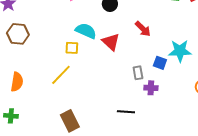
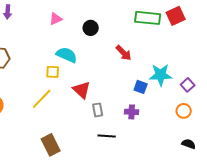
red triangle: (111, 42) -> (82, 90), moved
gray rectangle: (138, 73) -> (98, 110), moved

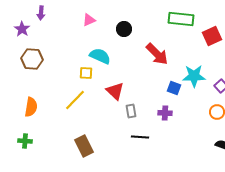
red square: (176, 16) -> (212, 36), moved
red arrow: (124, 53) -> (157, 54), size x1.4

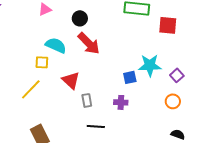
red square: (212, 36) -> (168, 25), turned 30
red arrow: (157, 54) -> (89, 43), moved
blue square: (174, 88) -> (130, 77), turned -32

